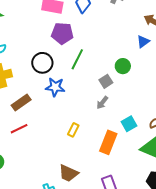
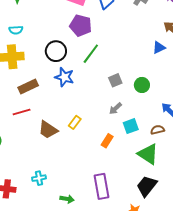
green circle: (123, 66) -> (142, 85), moved
gray arrow: (102, 103) -> (115, 108), moved
orange rectangle: (108, 142) -> (107, 141), size x0.6
brown trapezoid: (68, 173) -> (48, 130), moved

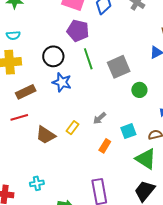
green line: (91, 54) -> (88, 59), turned -55
gray square: (115, 80) -> (119, 67), moved, size x1.6
gray arrow: (115, 108) -> (100, 118), moved

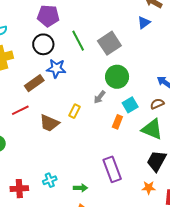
purple pentagon: (78, 31) -> (48, 16), moved
green circle: (139, 90) -> (117, 77), moved, size x1.5
brown rectangle: (26, 92) -> (34, 83), moved
orange rectangle: (105, 146) -> (117, 122), moved
cyan cross: (37, 183) -> (50, 180), moved

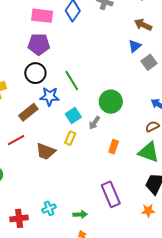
green line: (78, 41) -> (72, 80), moved
gray square: (109, 43) -> (149, 62), moved, size x0.7
cyan square: (130, 105) -> (73, 116), moved

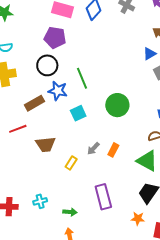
gray arrow: (94, 123) -> (93, 149), moved
yellow rectangle: (70, 138) -> (71, 163), moved
brown trapezoid: (46, 151) -> (45, 144), turned -35

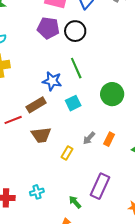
black circle: (47, 65) -> (75, 31), moved
brown rectangle: (34, 103) -> (36, 105), moved
purple rectangle: (103, 197) -> (100, 186), turned 40
green arrow: (70, 212) -> (75, 202), moved, turned -136

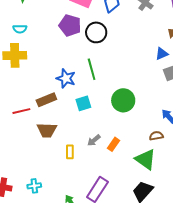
yellow rectangle: (67, 153) -> (70, 152), turned -40

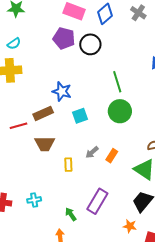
cyan semicircle: (20, 29) -> (14, 44), turned -32
green line: (92, 69) -> (117, 82), moved

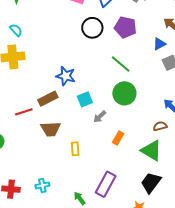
purple pentagon: (64, 38) -> (125, 27), moved
cyan semicircle: (14, 44) -> (16, 30), turned -96
green line: (117, 82) -> (121, 64), turned -30
gray arrow: (92, 152) -> (100, 117), moved

